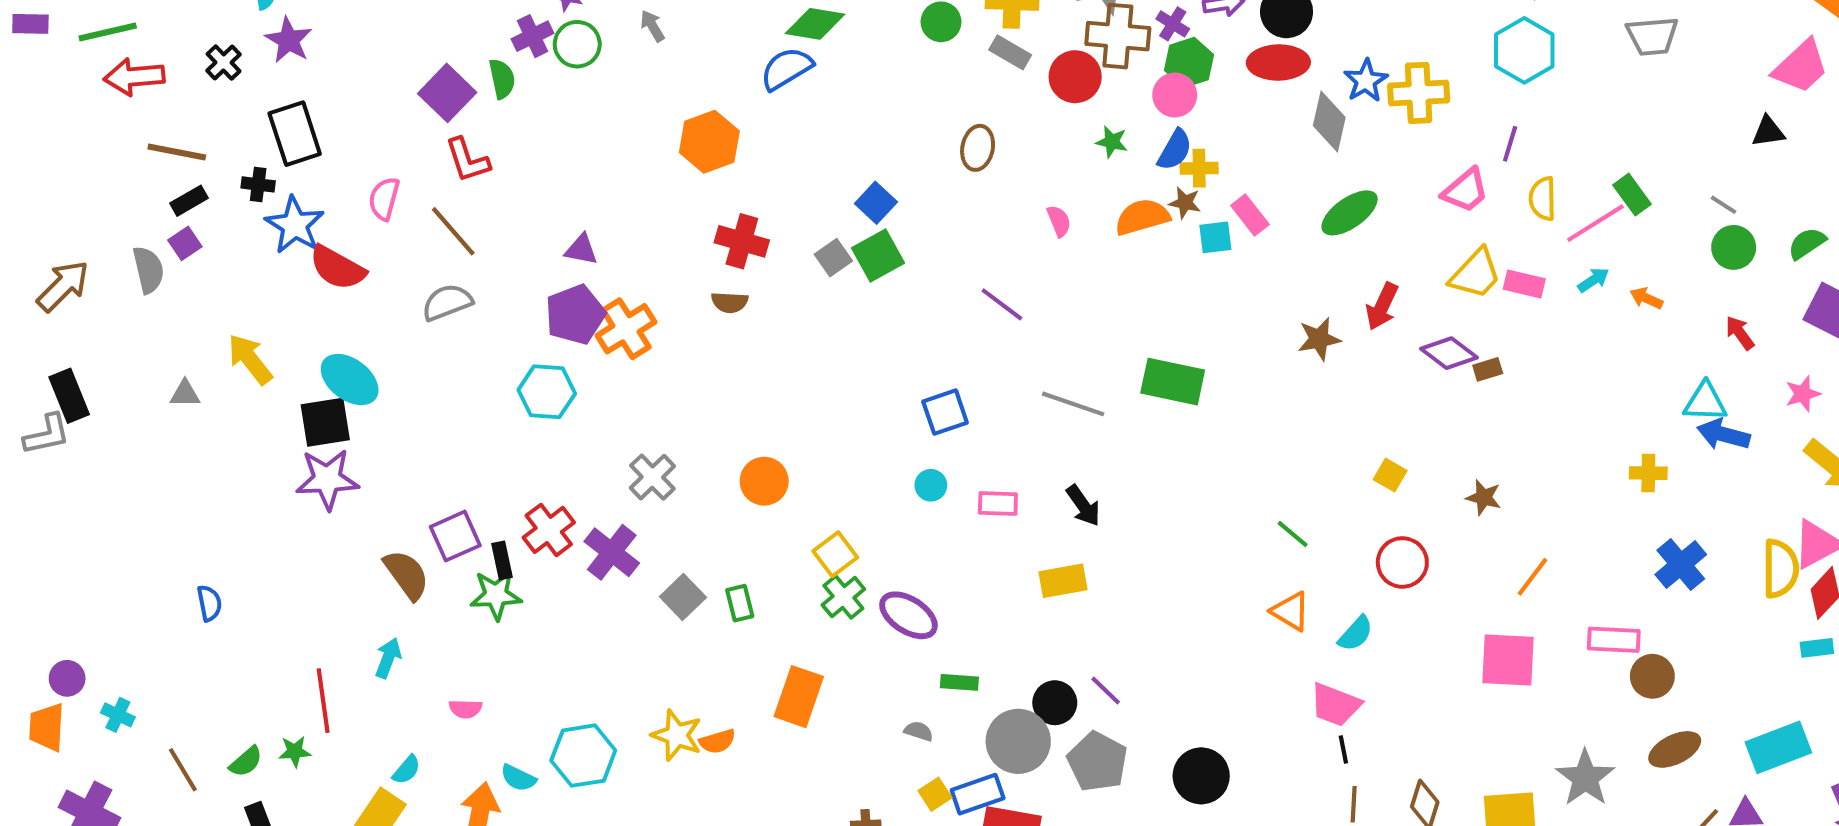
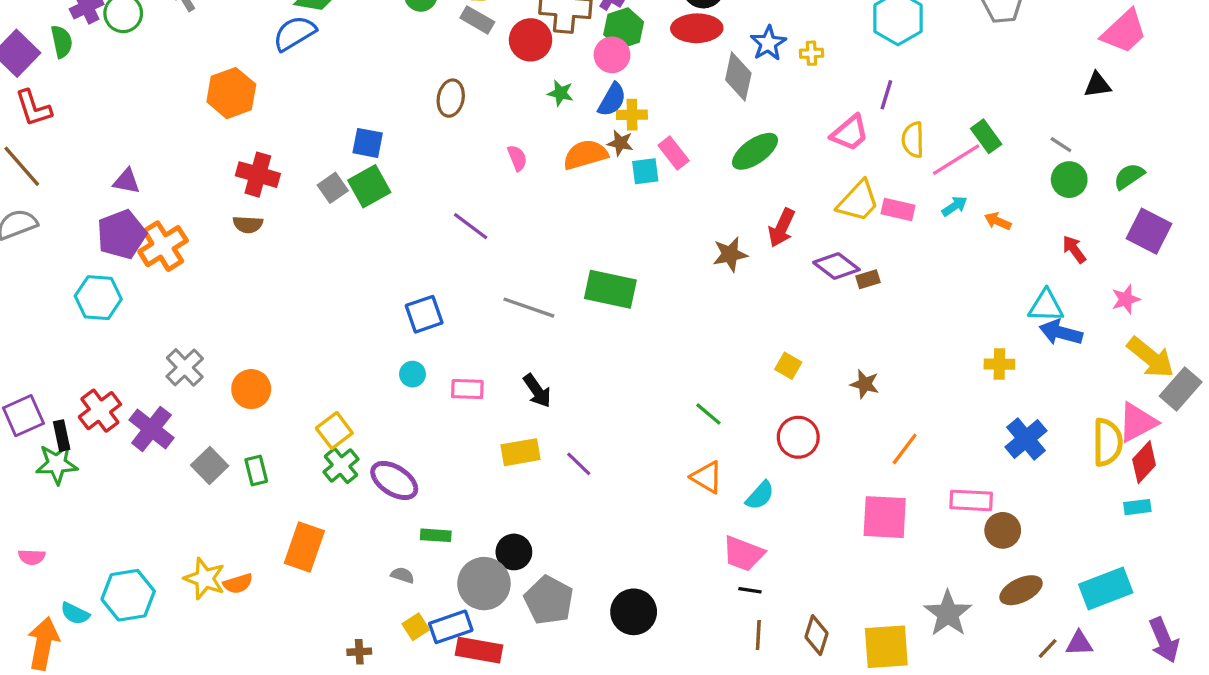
yellow cross: (1419, 93) -> (812, 53), size x0.5
blue square: (876, 203) -> (368, 143), turned -32
orange circle: (764, 481) -> (251, 389), moved
purple line: (1106, 691) -> (579, 464), moved
black line: (1343, 749) -> (750, 590), turned -70

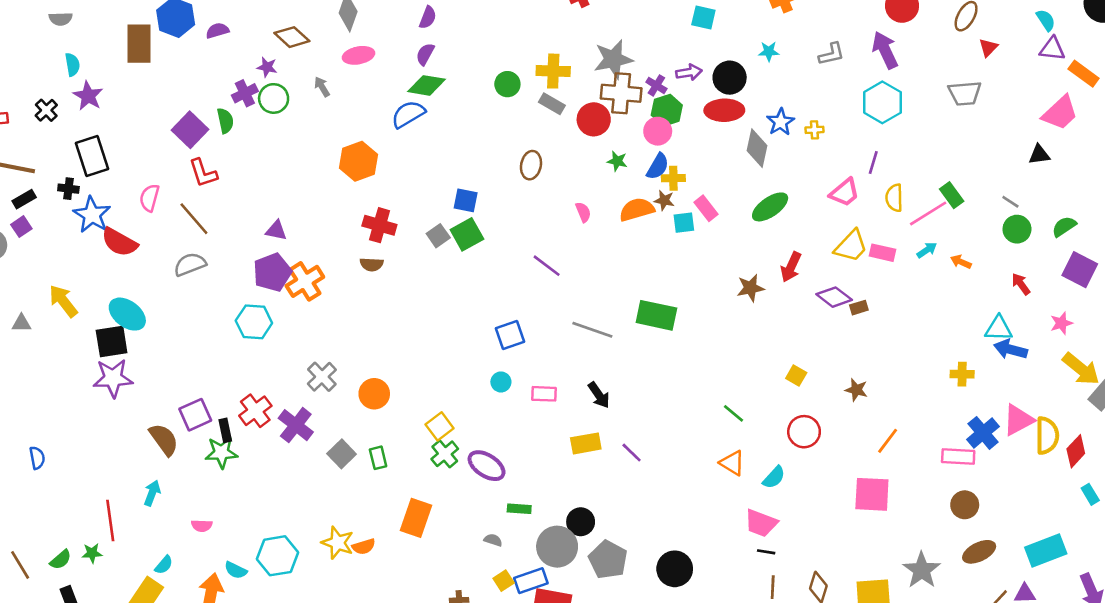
pink triangle: (1137, 422) -> (1018, 420), moved
pink rectangle: (971, 500) -> (958, 456), moved
cyan rectangle: (1137, 507) -> (1090, 494), moved, turned 66

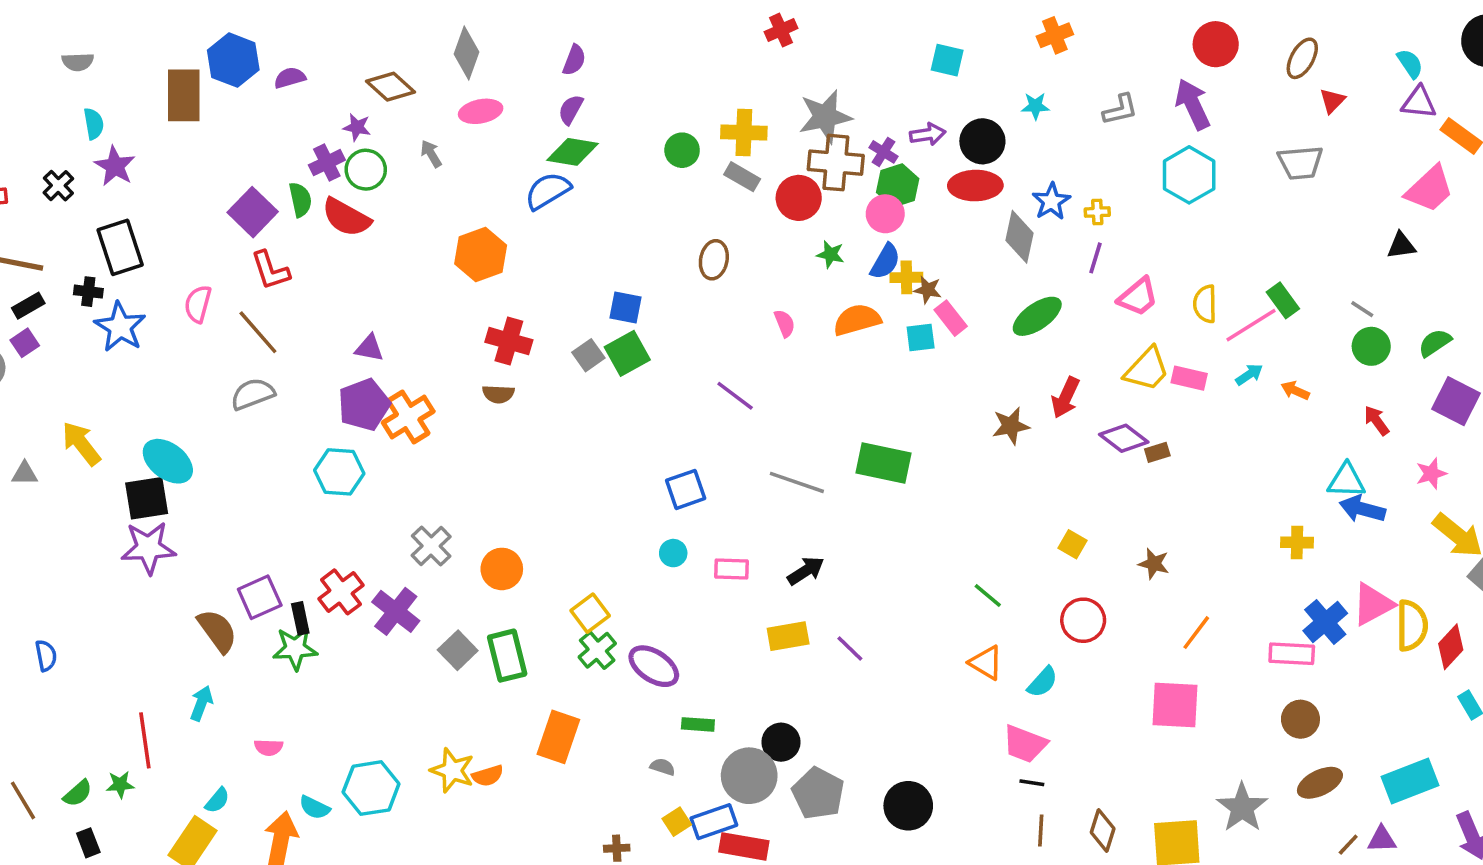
purple line: (873, 163) -> (1096, 258), moved
brown star: (664, 200) -> (928, 290), moved
red semicircle: (119, 242) -> (346, 217), moved
black arrow: (599, 395) -> (806, 571), turned -88
green rectangle: (378, 458) -> (507, 656), size x1.6

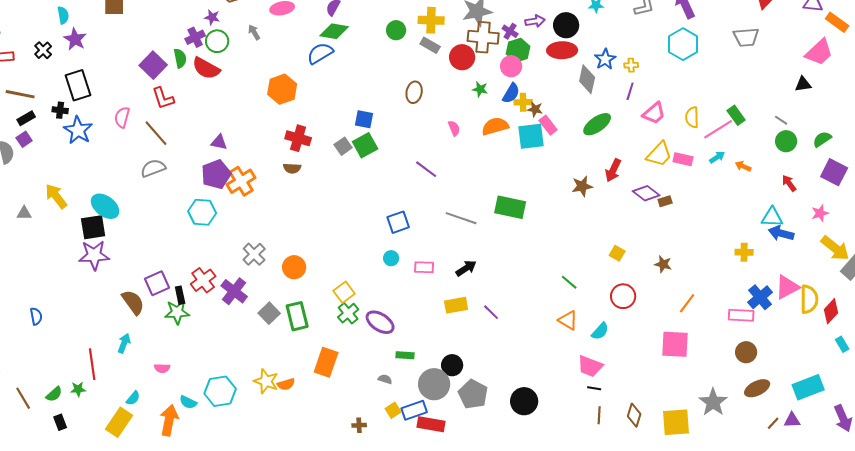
cyan square: (921, 337) -> (531, 136), size x1.6

